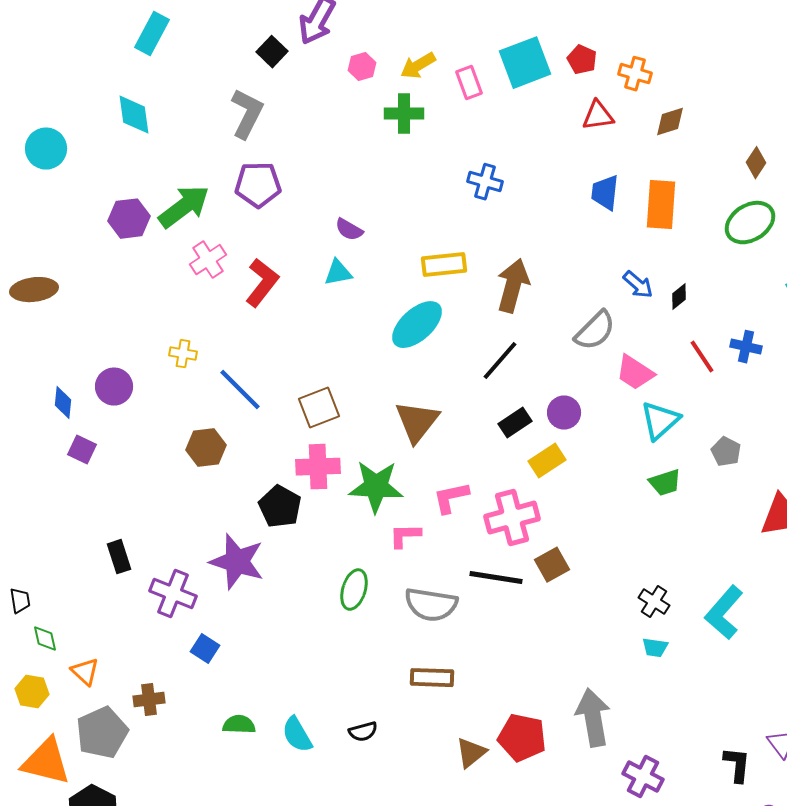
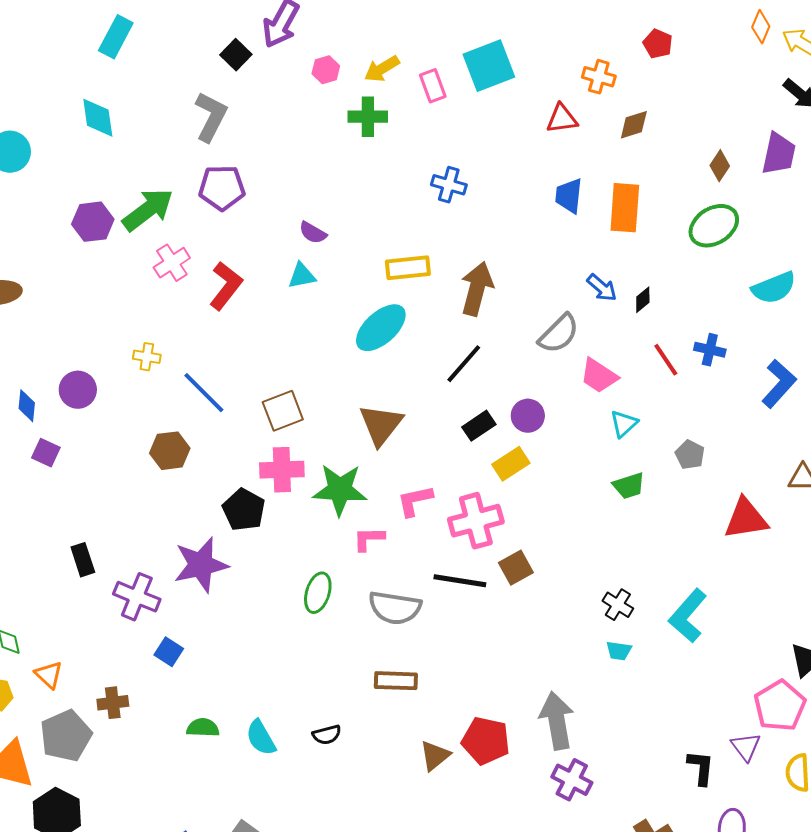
red pentagon: (582, 60) -> (658, 44), moved
cyan triangle: (660, 421) -> (624, 424), size x0.7
purple star: (237, 562) -> (201, 565), turned -30
purple cross: (643, 777) -> (572, 780), moved

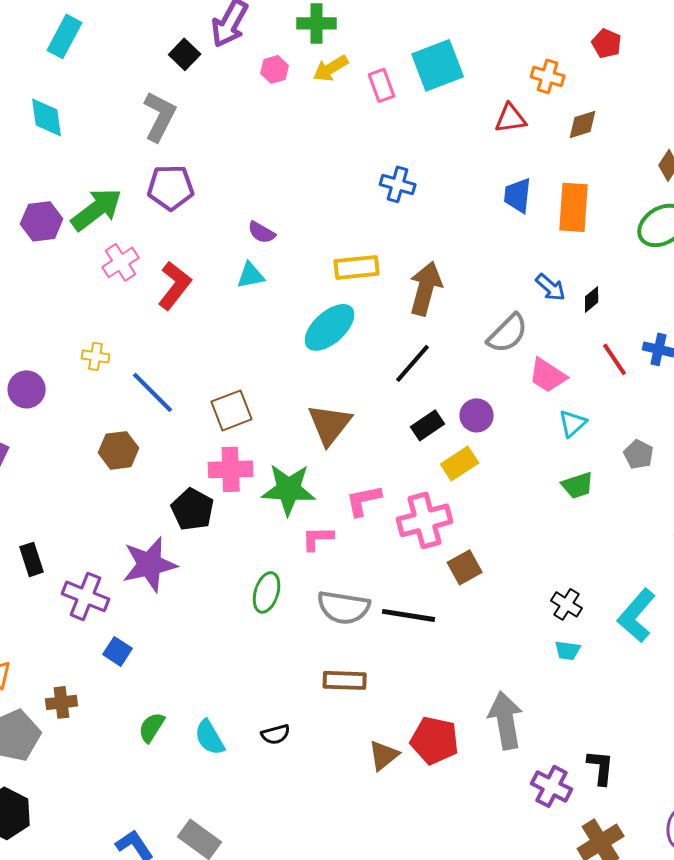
green cross: (368, 117) -> (317, 23), moved
black line: (460, 581) -> (409, 615), moved
green semicircle: (203, 728) -> (152, 727), turned -60
black L-shape: (701, 768) -> (601, 767), moved
purple cross: (572, 780) -> (552, 786), moved

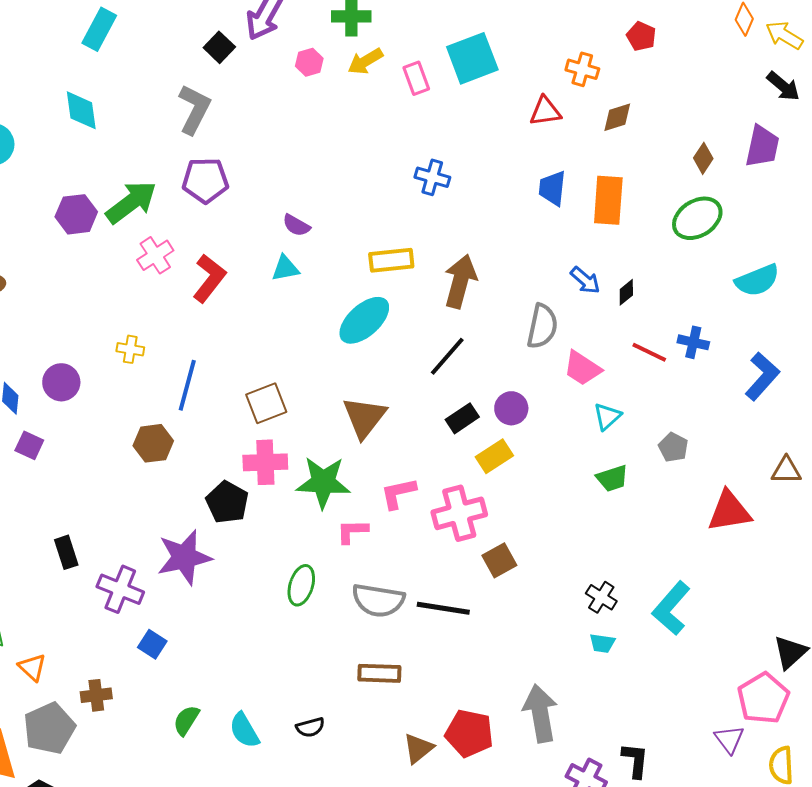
gray semicircle: (508, 333) -> (542, 326), turned -33
red line: (615, 359) -> (649, 352), turned -30
blue line: (153, 392) -> (187, 385), turned 60

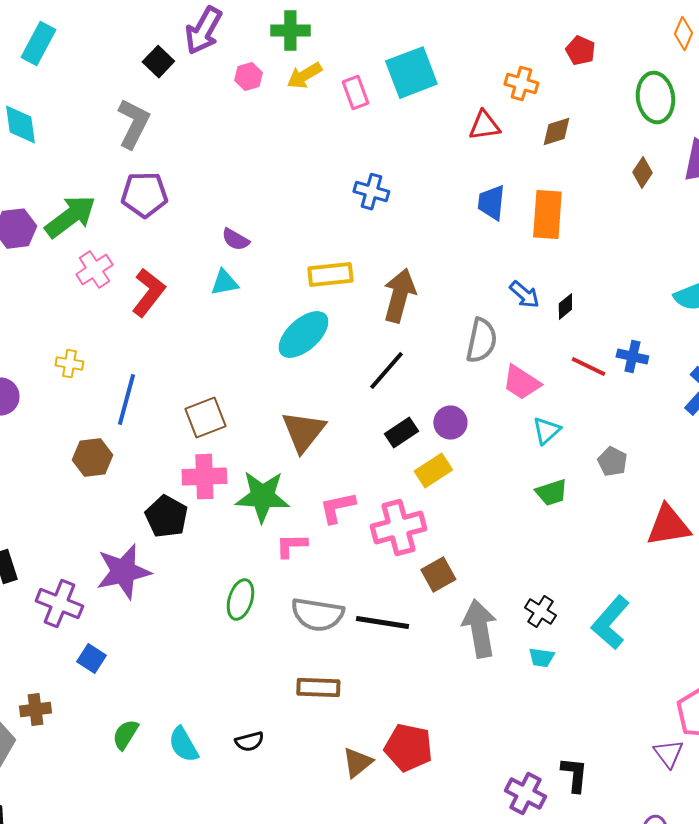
green ellipse: (697, 218) -> (655, 98), moved, turned -66
gray arrow: (540, 713) -> (479, 629), moved

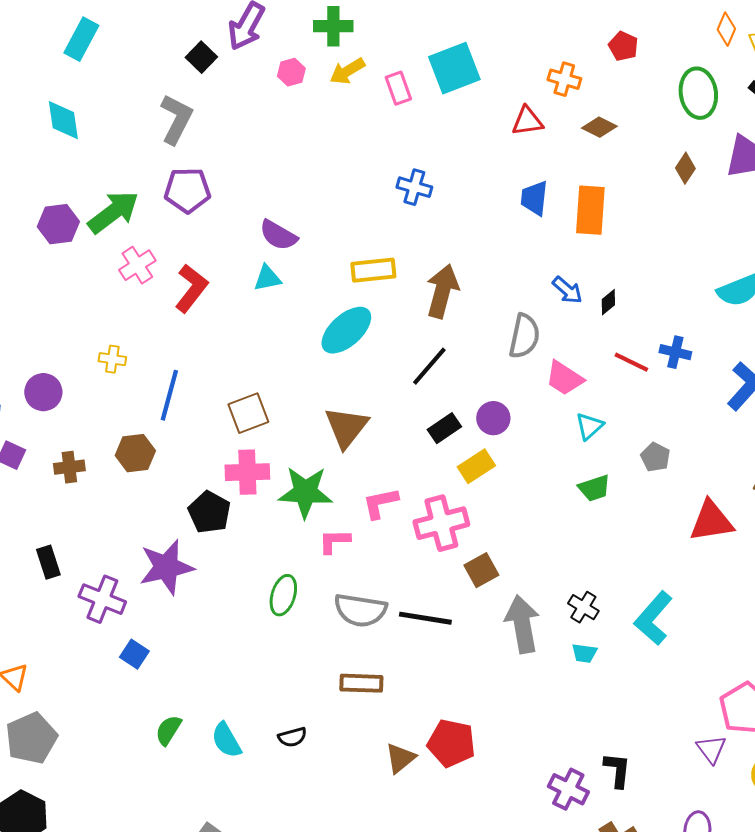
brown diamond: (556, 132) -> (599, 127), turned 44
purple semicircle: (235, 240) -> (278, 235), size x1.4
brown cross: (35, 710) -> (69, 467), moved

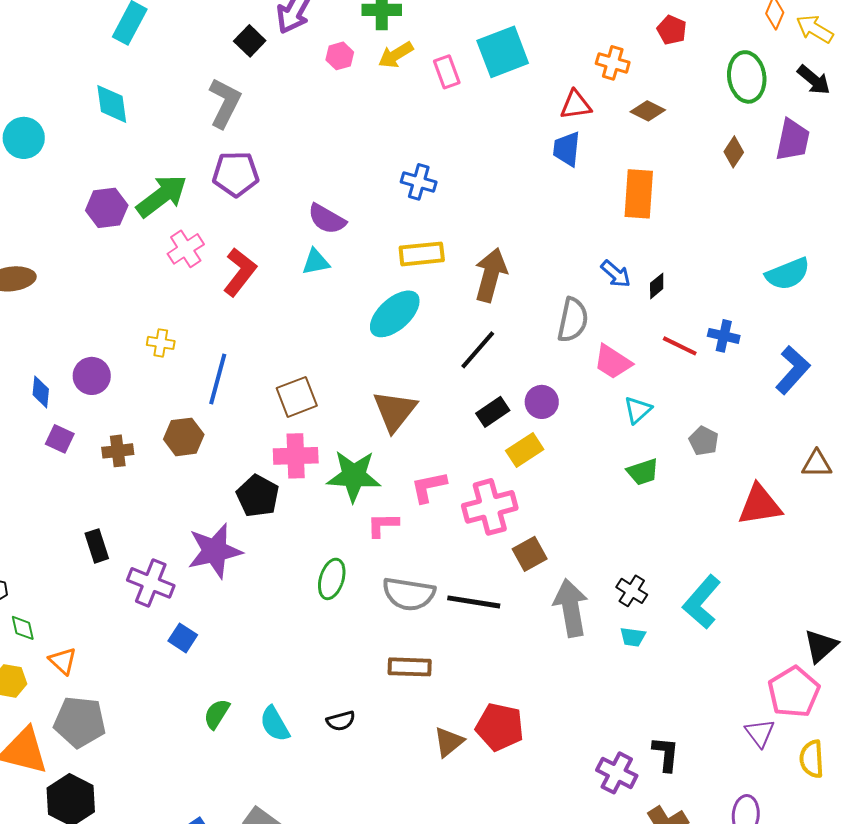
blue cross: (414, 187) -> (419, 182), moved
blue trapezoid: (534, 198) -> (567, 149), moved
gray pentagon: (31, 738) -> (80, 722), turned 30

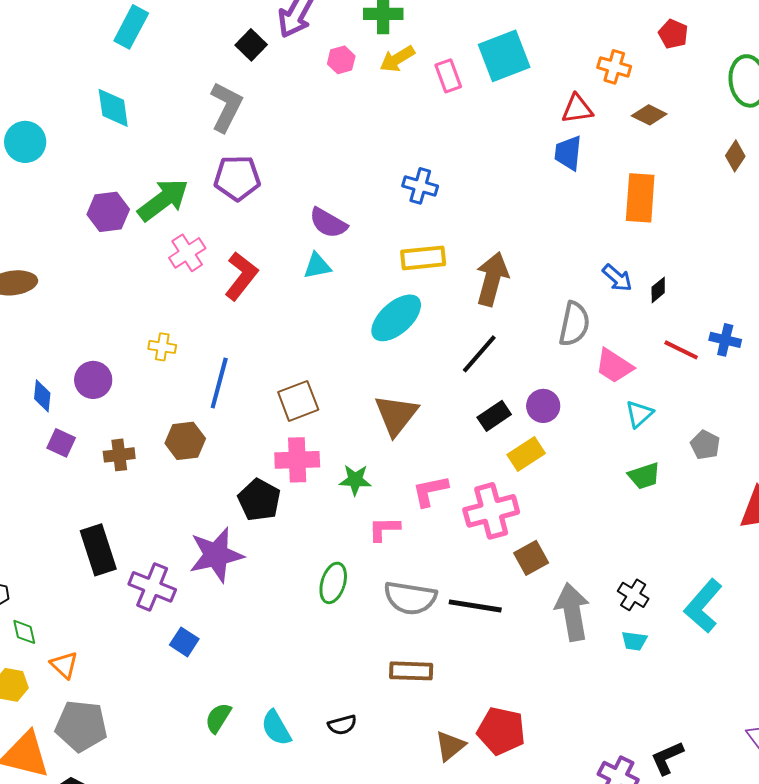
green star: (354, 476) -> (355, 480), size x0.6
black rectangle: (97, 546) -> (98, 550), size x1.5
black L-shape: (666, 754) -> (667, 758), turned -120

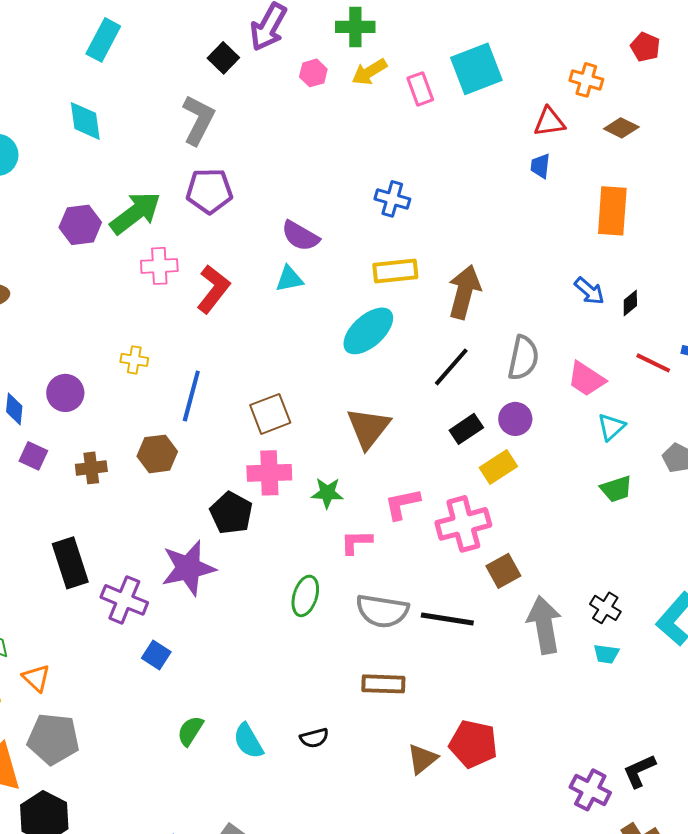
blue trapezoid: (568, 153) -> (540, 166), size x0.7
pink cross: (187, 253) -> (159, 266), turned 30
gray semicircle: (574, 324) -> (523, 358), moved

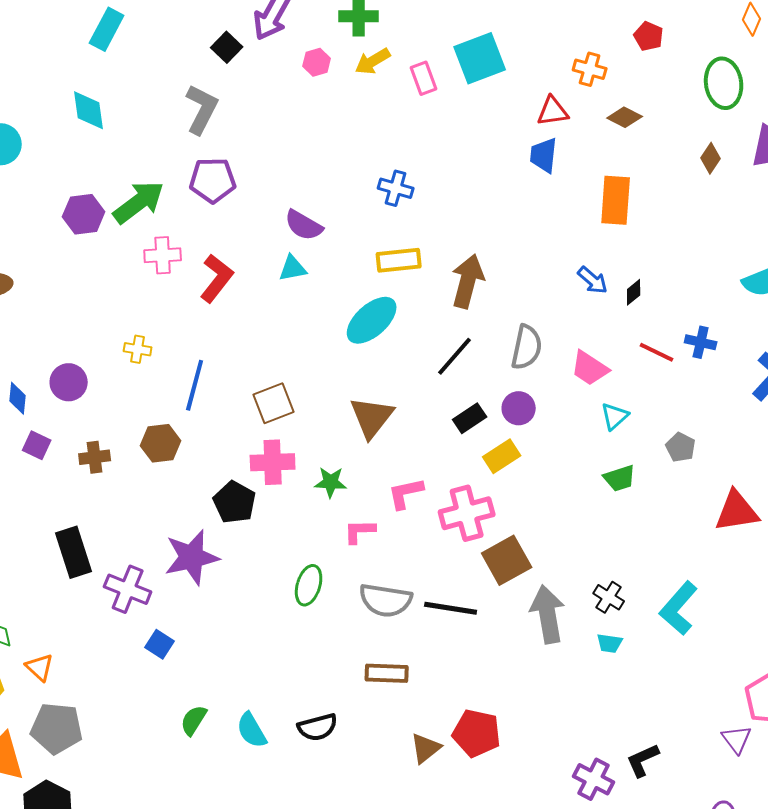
blue trapezoid: (540, 166) -> (544, 155), size x1.4
brown square: (503, 571) -> (507, 560), size x1.4
black semicircle: (314, 738) -> (318, 727), size x1.4

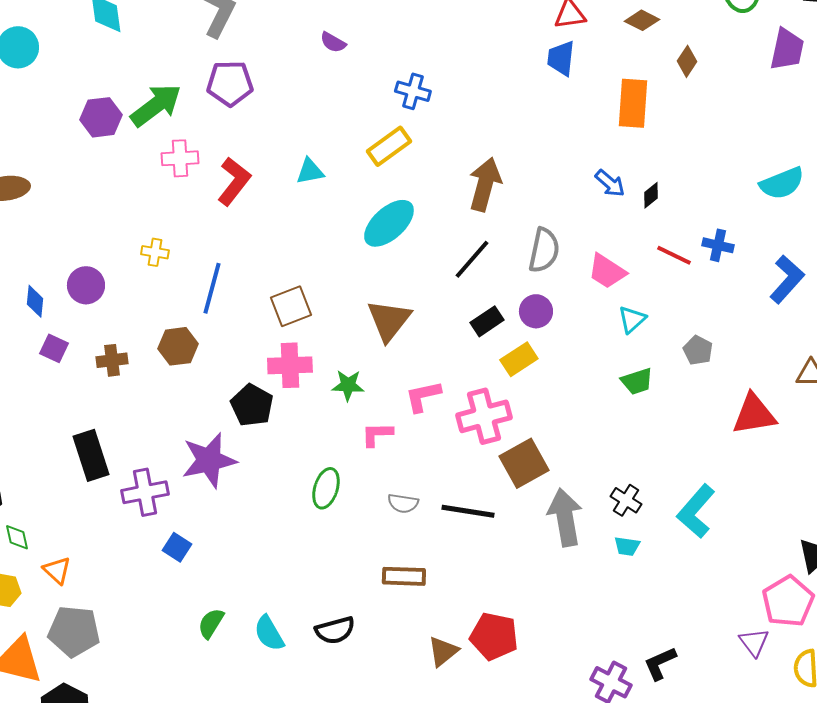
brown diamond: (711, 158) -> (687, 61), moved
purple semicircle: (304, 225) -> (333, 42), moved, size x0.7
yellow rectangle: (399, 260) -> (389, 146), moved, turned -30
purple cross: (128, 589) -> (145, 492), turned -33
gray semicircle: (386, 600) -> (403, 503), size x0.6

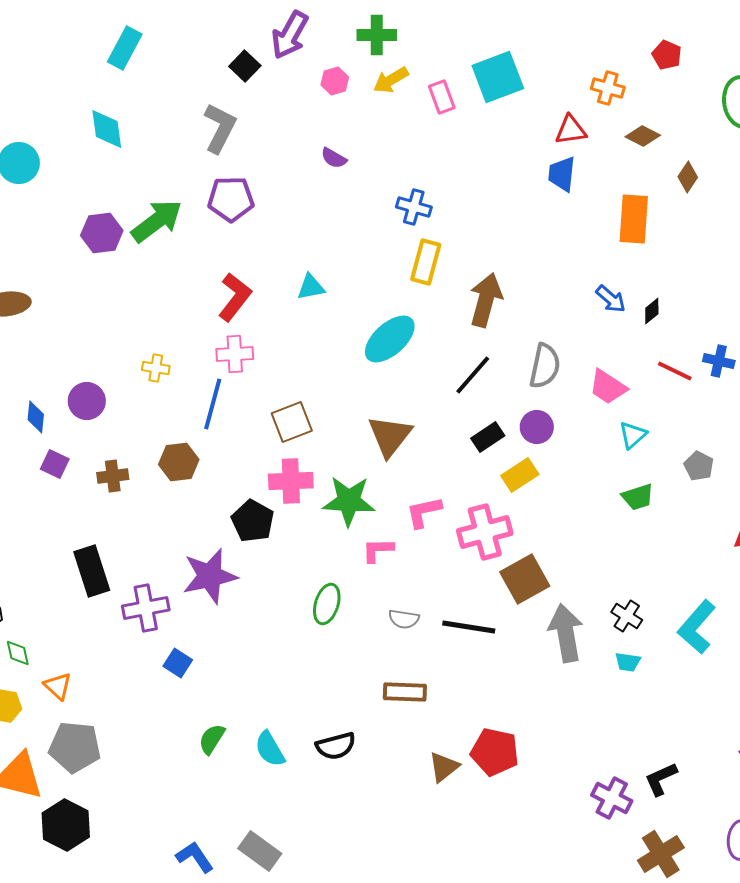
yellow rectangle: (389, 146) -> (426, 262), moved, turned -39
pink cross: (180, 158) -> (235, 354), moved
green star: (348, 385) -> (349, 501), size x1.6

